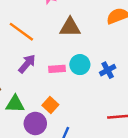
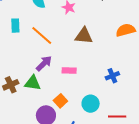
cyan circle: (80, 65) -> (91, 104), moved
green triangle: (15, 104) -> (33, 83), moved

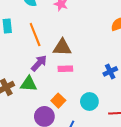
orange line: (42, 36) -> (35, 35), turned 30
brown triangle: (84, 36) -> (62, 47), moved

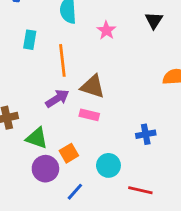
green triangle: (29, 84) -> (37, 138), moved

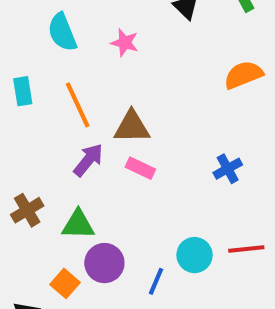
pink rectangle: (89, 115) -> (140, 168), turned 30
orange square: (69, 153) -> (65, 283), moved
cyan circle: (108, 165) -> (195, 255), moved

